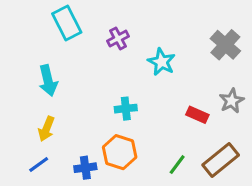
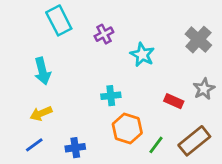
yellow arrow: (46, 129) -> (41, 113), turned 45
orange hexagon: (120, 152) -> (127, 129), moved

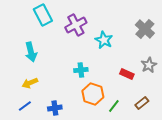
purple cross: (104, 34) -> (76, 25), size x1.5
brown rectangle: (194, 141) -> (142, 103), size x0.6

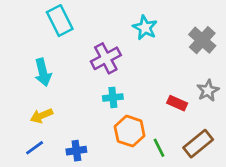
purple cross: (76, 25) -> (106, 58), moved
cyan star: (104, 40) -> (145, 28), moved
brown rectangle: (142, 103) -> (198, 144), size x1.5
green line: (114, 106) -> (159, 148), turned -64

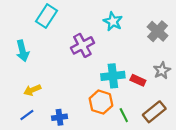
cyan rectangle: (60, 21) -> (46, 16), turned 60
cyan arrow: (43, 72) -> (23, 51), moved
cyan cross: (113, 97) -> (113, 76), moved, size x1.5

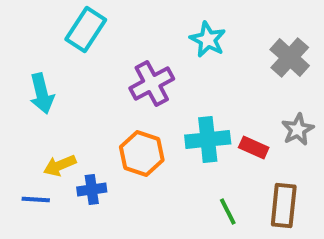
orange hexagon: (101, 102) -> (142, 153), moved
brown rectangle: (154, 112) -> (284, 205), turned -45
blue line: (27, 115) -> (36, 199), moved, turned 40
blue cross: (60, 117) -> (92, 189), moved

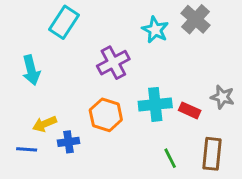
gray cross: (290, 58) -> (196, 19), moved
gray star: (298, 129) -> (222, 97), turned -30

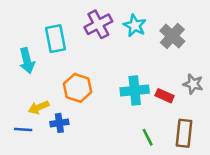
gray cross: (196, 19) -> (172, 36), moved
cyan rectangle: (64, 22) -> (55, 39), moved, turned -44
purple cross: (113, 63) -> (98, 24), moved
orange hexagon: (106, 115) -> (78, 88), moved

